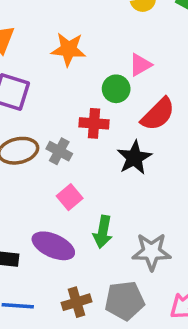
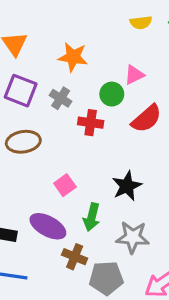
gray cross: (59, 151) -> (61, 98), moved
black star: (134, 158) -> (127, 186), moved
brown cross: (76, 302) -> (75, 257), moved, turned 35

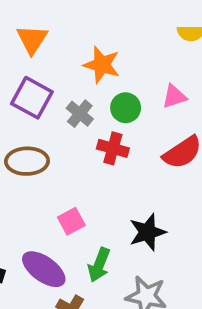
green circle: (112, 94) -> (126, 108), moved

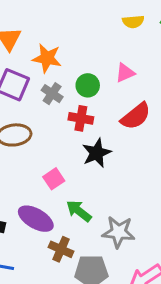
orange star: (102, 65) -> (47, 58), moved
black star: (147, 232) -> (97, 153), moved
green arrow: (99, 265) -> (79, 211), turned 112

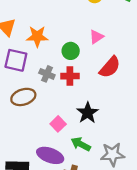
gray cross: (52, 94) -> (47, 74), moved
black star: (97, 153) -> (88, 113), moved

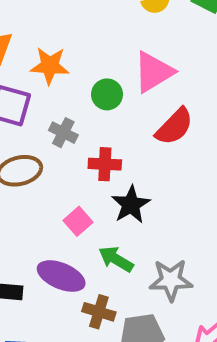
pink triangle: (96, 37) -> (154, 72), size x1.6
red cross: (70, 76) -> (105, 164), moved

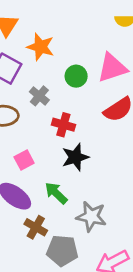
pink square: (78, 221) -> (24, 160), moved

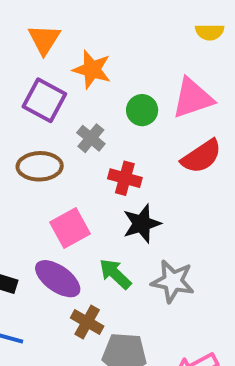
pink square: (24, 160) -> (70, 228), size x1.4
gray star: (91, 216) -> (173, 281), moved

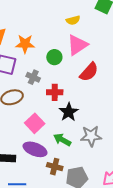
yellow semicircle: (210, 32) -> (73, 20), moved

